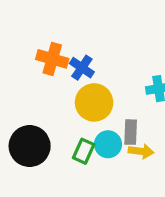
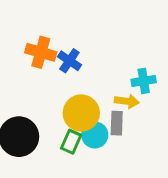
yellow circle: (94, 102) -> (81, 113), moved
yellow arrow: (141, 151) -> (127, 101), moved

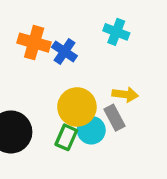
cyan cross: (144, 81) -> (116, 32), moved, turned 30
gray rectangle: (117, 123) -> (115, 118), turned -30

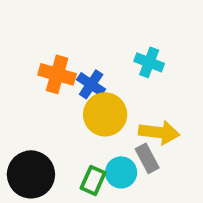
yellow arrow: (125, 94) -> (159, 132), size x1.4
yellow circle: (77, 107) -> (105, 114), moved

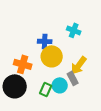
orange cross: (57, 74) -> (23, 64), moved
blue cross: (91, 84) -> (45, 41), turned -32
yellow arrow: (159, 132) -> (79, 65), turned 120

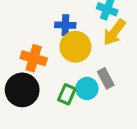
yellow arrow: (79, 65) -> (114, 32), moved

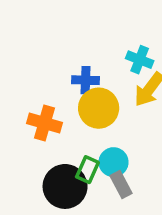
gray rectangle: (106, 78) -> (121, 185), moved
black circle: (22, 90) -> (65, 186), moved

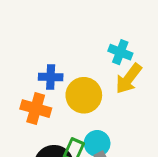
blue cross: (86, 80) -> (51, 77), moved

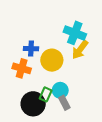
cyan cross: (120, 52) -> (75, 33), size x1.5

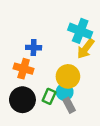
yellow circle: (52, 60) -> (68, 76), moved
black circle: (33, 104) -> (22, 100), moved

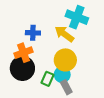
yellow arrow: (86, 49) -> (64, 34), moved, turned 90
orange cross: (24, 69) -> (23, 53), turned -36
black circle: (22, 100) -> (22, 68), moved

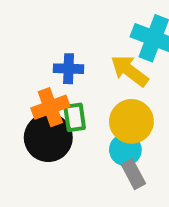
green rectangle: (48, 79) -> (75, 117), moved, turned -32

